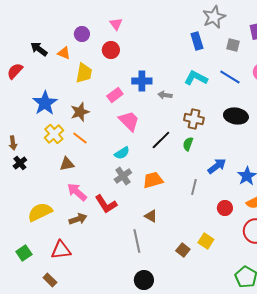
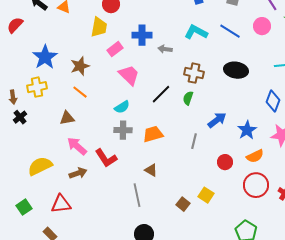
yellow trapezoid: (84, 73) -> (99, 27), moved
yellow cross: (54, 134) -> (37, 87), moved, turned 30
gray cross: (123, 176) -> (123, 130), turned 36

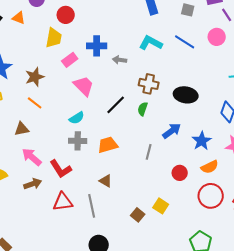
black ellipse: (236, 70) -> (186, 95), moved
red triangle: (61, 204) -> (63, 202), moved

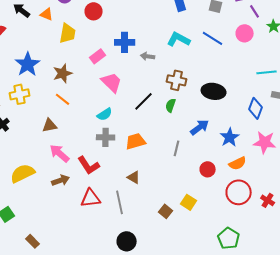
yellow trapezoid: (54, 38) -> (68, 33), moved

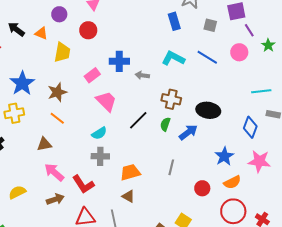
blue arrow: (200, 127) -> (188, 132), moved
orange trapezoid: (136, 141) -> (130, 172), moved
yellow semicircle: (23, 173) -> (17, 192), size x0.7

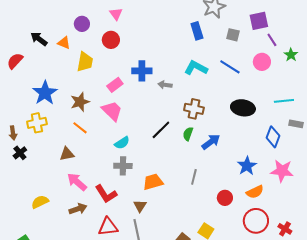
pink trapezoid: (106, 101) -> (112, 111), moved
black ellipse: (208, 110) -> (243, 108), moved
brown triangle: (128, 196) -> (140, 206), moved, turned 32

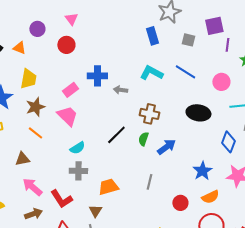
purple line: (272, 40) -> (227, 45), turned 40
yellow trapezoid: (85, 62) -> (28, 79), moved
pink circle: (262, 62) -> (221, 82), moved

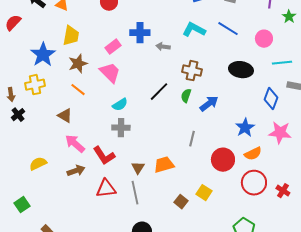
brown triangle: (22, 159) -> (65, 116), turned 42
orange trapezoid: (108, 187) -> (164, 165), moved
red circle: (180, 203) -> (223, 160), size x1.5

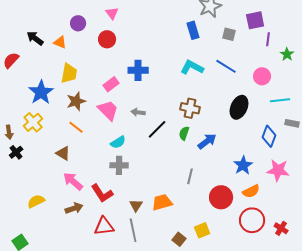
gray arrow: (163, 47) -> (138, 112), moved
black ellipse: (241, 70) -> (239, 107), turned -75
yellow cross: (35, 85) -> (33, 122), turned -30
yellow square: (204, 193) -> (202, 230), turned 35

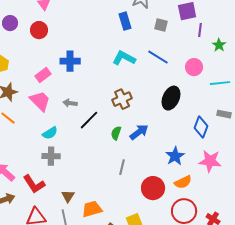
purple circle: (78, 23) -> (10, 23), moved
cyan line: (280, 100) -> (220, 83), moved
brown cross: (190, 108) -> (122, 99), turned -36
green semicircle: (184, 133) -> (116, 133), moved
orange trapezoid: (162, 202) -> (92, 209), moved

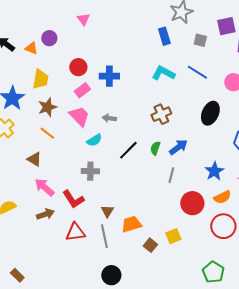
red circle: (39, 30) -> (78, 67), moved
black line: (89, 120) -> (128, 150), moved
cyan semicircle: (50, 133) -> (94, 140), moved
gray line: (122, 167) -> (171, 175), moved

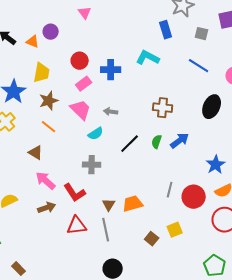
cyan L-shape: (163, 73) -> (148, 58), moved
brown cross: (161, 114) -> (163, 108), turned 30
gray line: (171, 175) -> (170, 190), moved
orange trapezoid: (131, 224) -> (133, 204), moved

